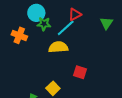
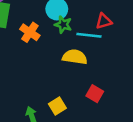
cyan line: (66, 28) -> (89, 35), turned 36

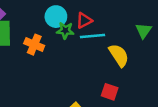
red triangle: (104, 21) -> (84, 21), moved
yellow semicircle: (75, 57) -> (119, 55), moved, turned 60

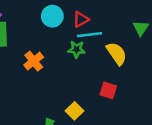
green star: (65, 31) -> (77, 49), moved
orange cross: (34, 45) -> (34, 61), moved, turned 30

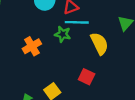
orange cross: (34, 61) -> (32, 46), moved

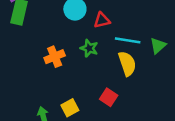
cyan line: (77, 22) -> (128, 40), moved

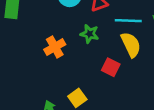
red square: (109, 97) -> (111, 67), moved

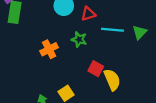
yellow semicircle: (131, 45) -> (112, 80), moved

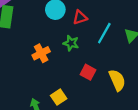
cyan line: (112, 30) -> (104, 33), turned -65
yellow semicircle: (112, 80) -> (117, 80), moved

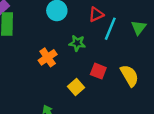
red triangle: (80, 17) -> (96, 14), moved
yellow square: (59, 97) -> (76, 87), moved

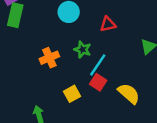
cyan line: (110, 29) -> (98, 65), moved
yellow semicircle: (129, 76) -> (129, 93), turned -30

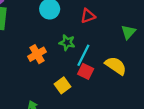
yellow semicircle: (129, 93) -> (116, 66), moved

